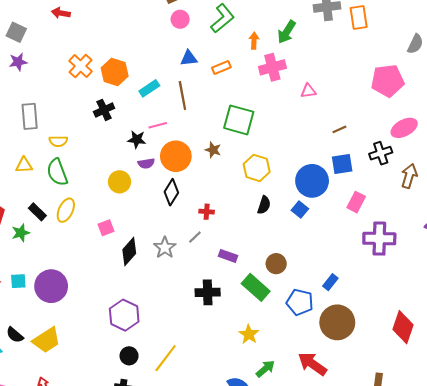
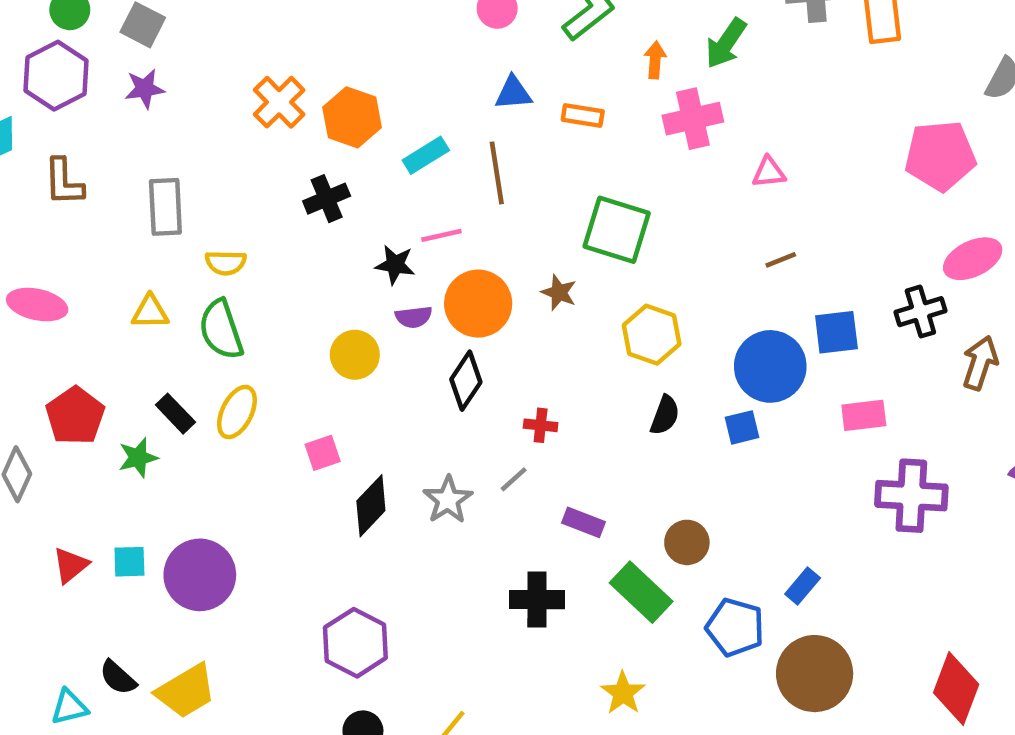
orange rectangle: (221, 68) -> (583, 115), turned 30
brown line: (339, 129) -> (781, 260), moved
pink rectangle: (356, 202) -> (864, 415), turned 54
blue square: (300, 210) -> (742, 427), turned 35

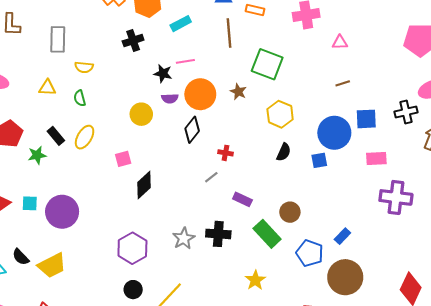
brown line: (497, 173) -> (229, 33), moved
green semicircle: (221, 330) -> (80, 98), size x0.6
gray star: (448, 500) -> (184, 238), moved

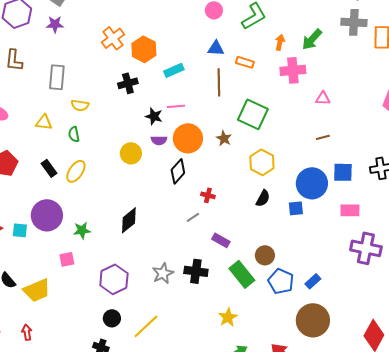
green star: (37, 155) -> (82, 230), moved
pink square: (123, 159) -> (67, 259), moved
purple circle: (62, 212) -> (47, 215), moved
blue pentagon: (310, 253) -> (281, 281), moved

